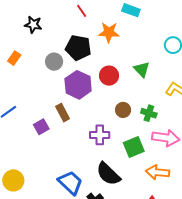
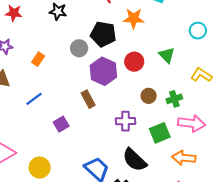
orange rectangle: (14, 58) -> (38, 59), moved
green cross: (149, 113) -> (174, 99), turned -35
purple square: (41, 127) -> (61, 124), moved

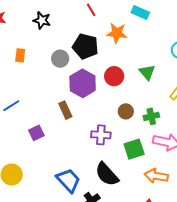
orange rectangle: (38, 59) -> (20, 55), moved, turned -32

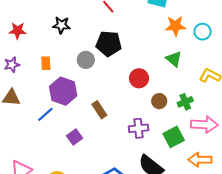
orange star: (117, 33) -> (175, 26), moved
red circle: (114, 76) -> (139, 78), moved
purple hexagon: (83, 83) -> (63, 91), moved

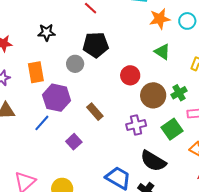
orange rectangle: (46, 63) -> (36, 72), size x1.5
brown circle: (159, 101) -> (153, 95), size x1.6

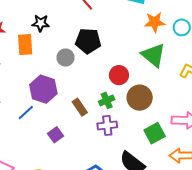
green triangle: (162, 52) -> (153, 55), size x1.5
orange rectangle: (36, 72) -> (25, 45), moved
green cross: (179, 93) -> (107, 100), moved
purple cross: (136, 125) -> (107, 125), moved

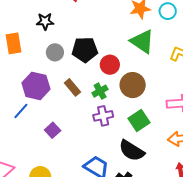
black star: (41, 23) -> (45, 21), moved
black pentagon: (88, 41) -> (85, 50), moved
brown rectangle: (80, 107) -> (72, 87), moved
green square: (155, 133) -> (139, 120), moved

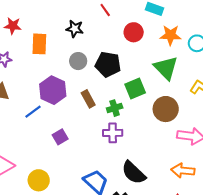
red circle: (110, 65) -> (134, 32), moved
brown circle: (133, 85) -> (166, 109), moved
green square: (139, 120) -> (135, 89), moved

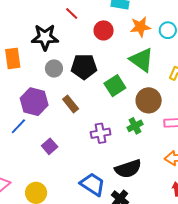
black star: (75, 29) -> (45, 37), size x1.5
green cross: (115, 108) -> (135, 126), moved
black semicircle: (134, 173) -> (128, 169), turned -52

